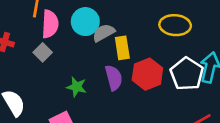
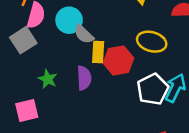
gray semicircle: (104, 33) -> (84, 34), turned -120
gray square: (43, 52) -> (23, 40), size x1.5
red hexagon: (147, 74) -> (118, 61), moved

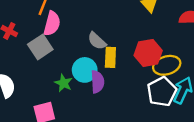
cyan circle: (69, 20) -> (85, 70), moved
yellow ellipse: (152, 42) -> (167, 65), moved, turned -32
red hexagon: (118, 61) -> (148, 53), moved

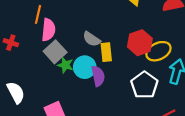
gray square: (40, 47) -> (55, 52), moved
green star: (64, 83) -> (65, 65), moved
white pentagon: (162, 92) -> (144, 85), moved

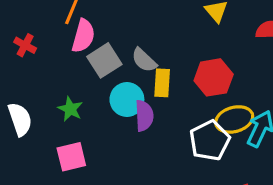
yellow ellipse: (158, 51) -> (234, 119), moved
gray square: (55, 52) -> (104, 60), moved
green star: (65, 65) -> (70, 109), moved

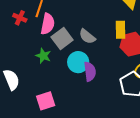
red cross: (25, 45) -> (20, 18), moved
yellow rectangle: (162, 83) -> (120, 30), moved
green star: (70, 109) -> (43, 56), moved

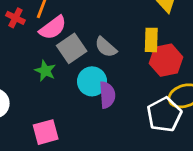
pink semicircle: (48, 24) -> (53, 28), turned 40

